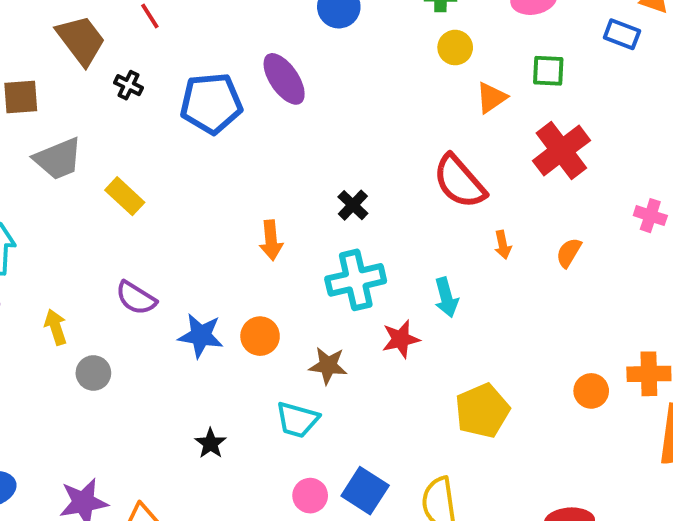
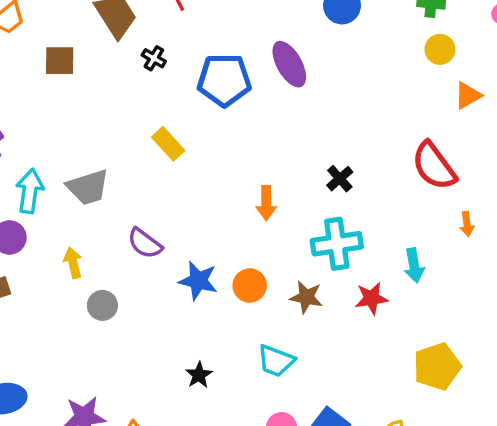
gray trapezoid: (58, 159) -> (88, 187), moved
yellow rectangle: (125, 196) -> (168, 144), moved
brown star: (328, 365) -> (306, 297), moved

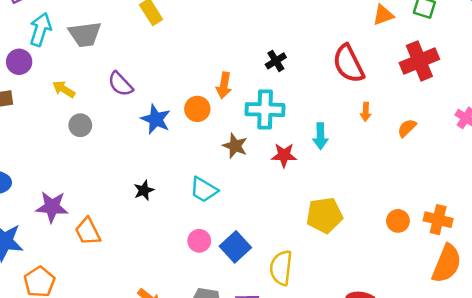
orange arrow: (266, 203) -> (224, 85), moved
yellow arrow: (73, 263) -> (64, 89), turned -55
orange circle: (250, 286) -> (197, 109), moved

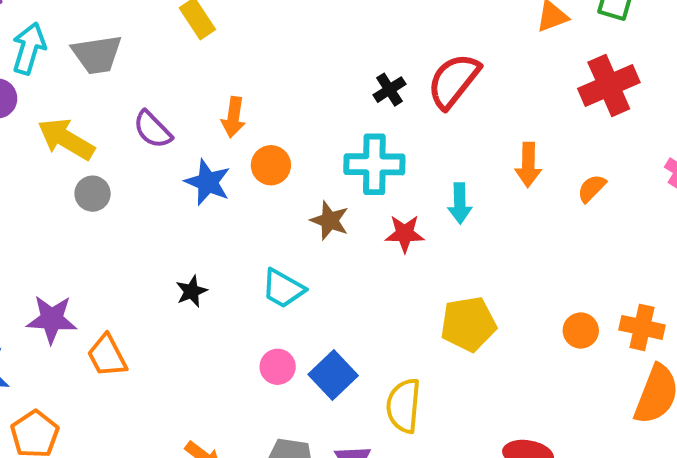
red semicircle: (348, 64) -> (454, 81), moved, turned 66
orange arrow: (224, 85) -> (233, 117), moved
yellow arrow: (64, 89) -> (66, 139), size x1.6
orange arrow: (366, 112) -> (528, 165), size x1.5

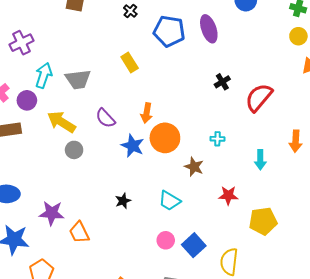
black cross: (389, 90) -> (222, 82), moved
cyan cross: (374, 164) -> (217, 139), size x0.5
orange circle: (271, 165) -> (165, 138), size x1.5
red star: (405, 234) -> (228, 195), moved

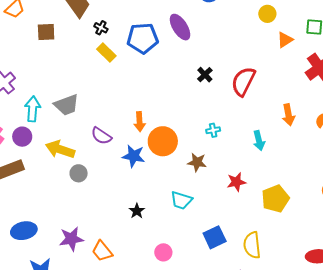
yellow rectangle: (130, 63) -> (106, 52), moved
pink circle: (166, 240) -> (163, 252), moved
blue square: (194, 245) -> (215, 237), turned 30

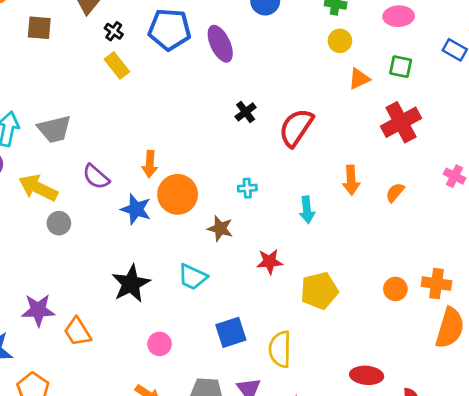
blue pentagon: (143, 38) -> (170, 30), moved
black star: (137, 211) -> (131, 284), size x1.8

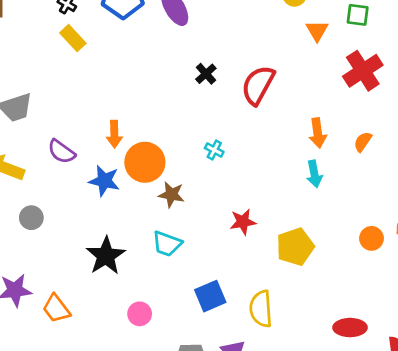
orange triangle: (359, 79) -> (317, 31), turned -30
cyan cross: (247, 188) -> (214, 150), turned 36
cyan arrow: (307, 210) -> (314, 174), moved
gray circle: (59, 223) -> (31, 218), moved
brown star: (220, 228) -> (171, 194), moved

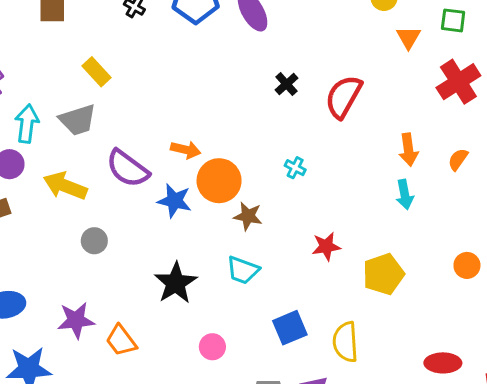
yellow rectangle: (73, 38) -> (96, 72), moved
orange arrow: (114, 134) -> (186, 150), turned -76
purple semicircle: (61, 152) -> (128, 168), size x1.4

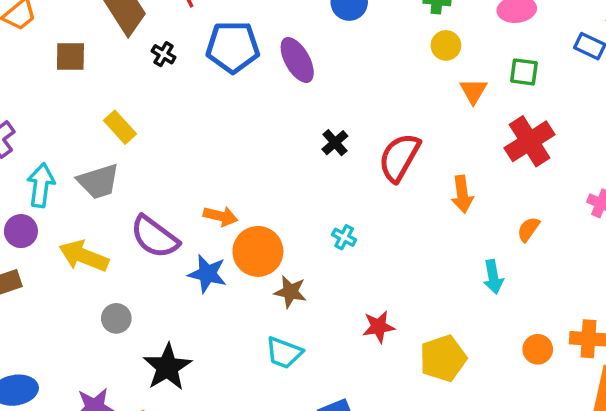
orange arrow: (409, 150) -> (462, 194), moved
cyan arrow: (405, 195) -> (493, 277), moved
black star: (176, 283) -> (167, 367), moved

